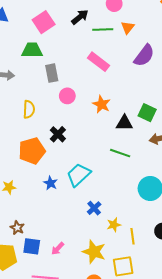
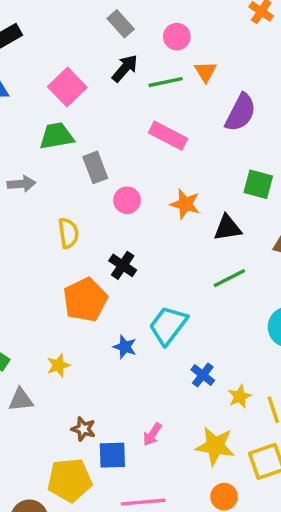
green square: (147, 113) -> (258, 184), moved
green line: (120, 153) -> (229, 278), turned -36
pink arrow: (58, 249) -> (152, 434), moved

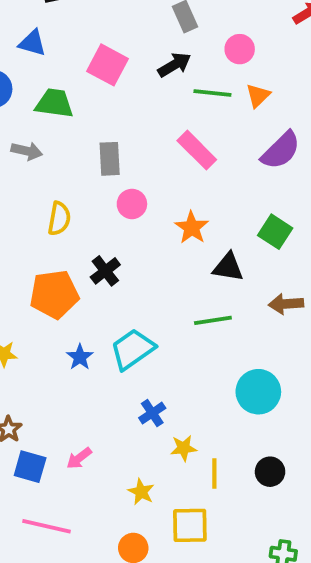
pink square: (67, 87) -> (108, 65), turned -36
green trapezoid: (57, 136) -> (54, 103), moved
yellow star: (215, 446) -> (141, 492), size x0.6

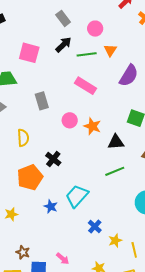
pink circle: (132, 204) -> (70, 120), moved
pink arrow: (79, 458) -> (63, 259), turned -88

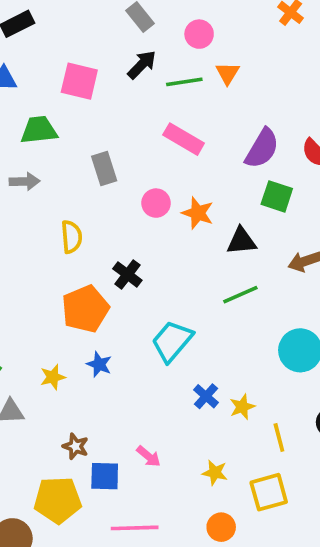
purple semicircle: (129, 76) -> (262, 148), moved
blue star: (51, 206) -> (99, 364), moved
yellow star: (115, 241) -> (242, 407), moved

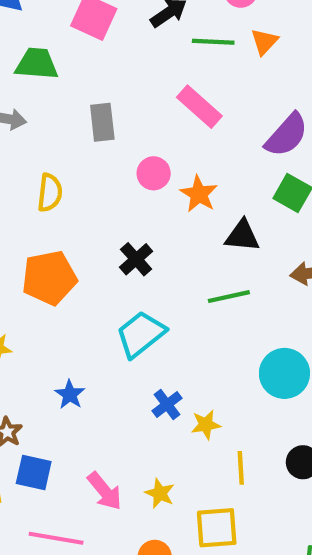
black cross: (127, 275) -> (136, 259), moved
blue star: (99, 364) -> (70, 394), moved
pink arrow: (148, 456) -> (105, 491), moved, size x1.4

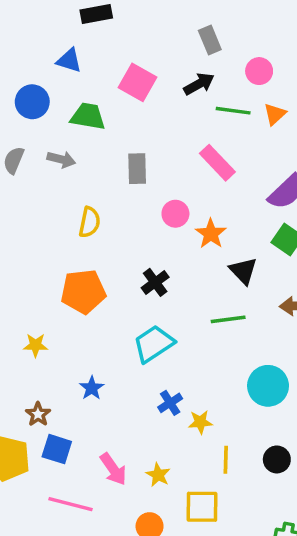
black triangle: (242, 236) -> (243, 271), turned 36

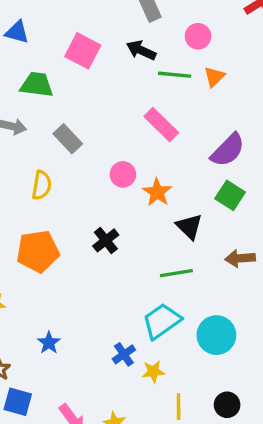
black arrow: (199, 84) -> (141, 50), turned -124
gray rectangle: (137, 169) -> (68, 139), moved, turned -40
cyan trapezoid: (154, 344) -> (162, 321), moved

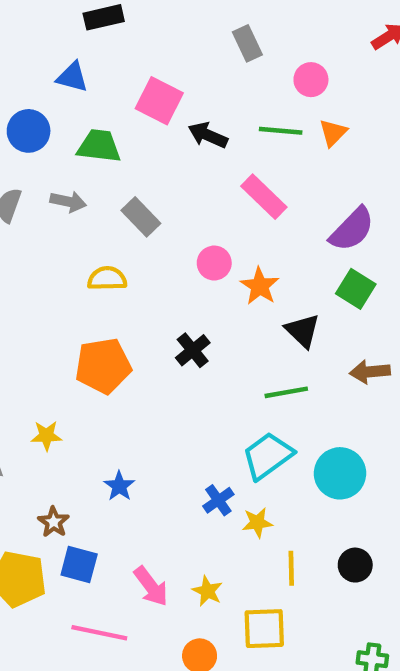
black arrow: (141, 50) -> (208, 135), moved
yellow semicircle: (42, 185) -> (107, 279), turned -100

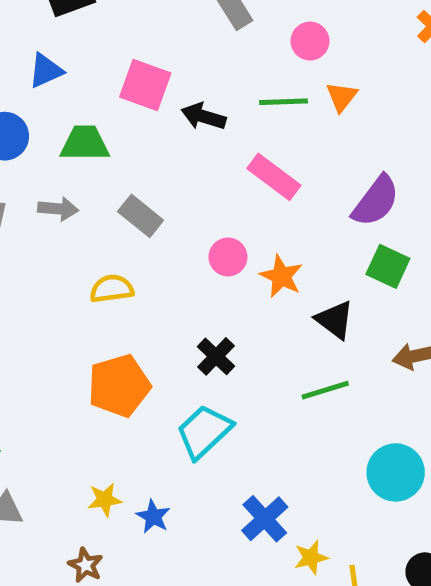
blue triangle: (72, 77) -> (46, 71), turned -32
yellow star: (46, 436) -> (105, 500), moved
cyan trapezoid: (268, 456) -> (204, 432), moved
blue cross: (218, 500) -> (265, 519), size x1.4
yellow star: (257, 523) -> (311, 557), moved

